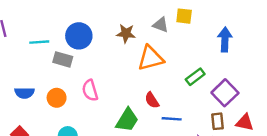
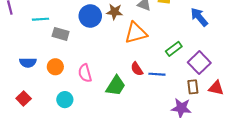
blue circle: (79, 36) -> (90, 16), moved
blue arrow: (225, 40) -> (199, 17), turned -42
pink semicircle: (90, 90) -> (85, 73), moved
blue line: (172, 119) -> (157, 74), moved

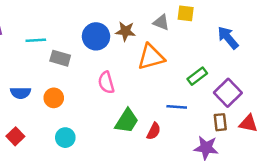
red semicircle: (137, 69) -> (154, 131), moved, turned -120
pink semicircle: (85, 73) -> (106, 83), moved

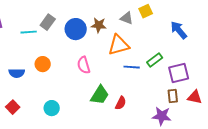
yellow square: (186, 13) -> (146, 11), turned -32
gray rectangle: (60, 58) -> (48, 22), moved, turned -70
purple square: (228, 93) -> (179, 73), turned 30
orange circle: (54, 98) -> (43, 64), moved
blue line: (177, 107) -> (132, 67), moved

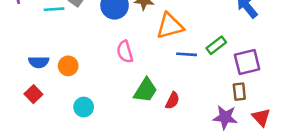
orange circle: (43, 64) -> (68, 66), moved
red triangle: (195, 97) -> (261, 117), moved, turned 35
red square: (13, 107) -> (33, 94), moved

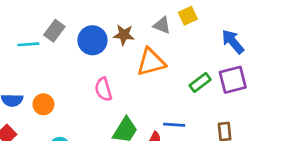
blue line: (187, 54) -> (174, 125), moved
purple square: (247, 62) -> (233, 80), moved

